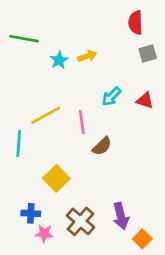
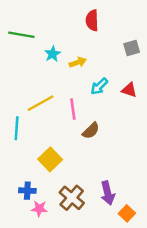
red semicircle: (136, 23) -> (92, 20), moved
yellow arrow: (87, 56) -> (78, 62), moved

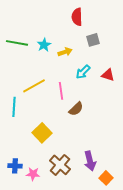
green line: (21, 35) -> (17, 43), moved
gray square: (132, 48) -> (93, 40), moved
blue cross: (27, 191) -> (15, 166), moved

